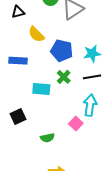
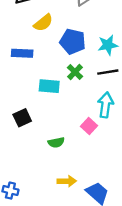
yellow semicircle: (36, 34) -> (43, 23), turned -84

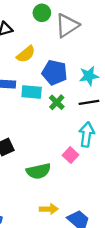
cyan rectangle: (49, 86) -> (32, 92), moved
green semicircle: (56, 142) -> (38, 171), size x1.5

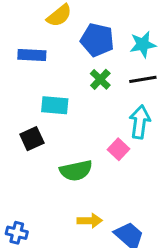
cyan rectangle: (32, 92) -> (55, 105), moved

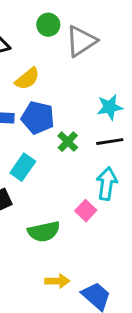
blue pentagon: (97, 40) -> (38, 118), moved
cyan rectangle: (55, 105) -> (23, 167), turned -60

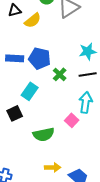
yellow semicircle: (27, 79) -> (33, 20), moved

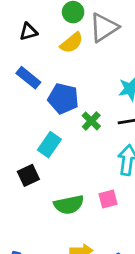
yellow semicircle: (33, 20) -> (72, 43), moved
blue rectangle: (15, 58) -> (28, 78), moved, turned 36
pink square: (72, 120) -> (108, 199), moved, turned 32

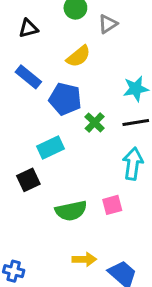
gray triangle: (104, 27) -> (108, 24), size x0.6
yellow semicircle: (72, 43) -> (78, 56), moved
cyan rectangle: (49, 145) -> (50, 148), turned 30

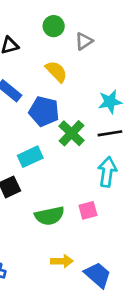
yellow semicircle: (78, 56) -> (56, 71), turned -95
green cross: (95, 123) -> (71, 133), size x1.4

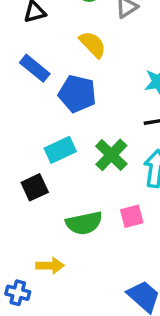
green cross: (71, 133) -> (111, 155), moved
yellow arrow: (62, 261) -> (50, 266), moved

